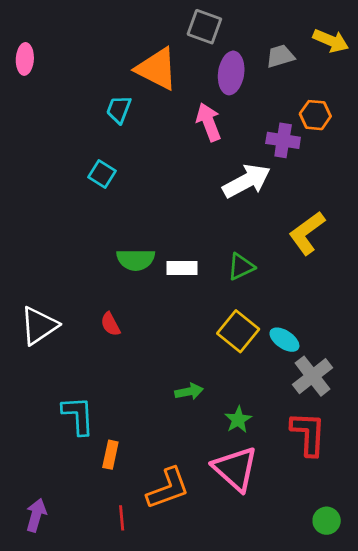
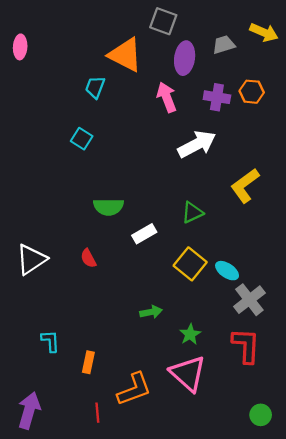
purple cross: (283, 140) -> (217, 97), moved
white rectangle: (182, 268) -> (144, 234), moved, turned -30
cyan L-shape: (78, 415) -> (50, 341), moved, size x0.7
purple arrow: (36, 515) -> (29, 410), size x1.4

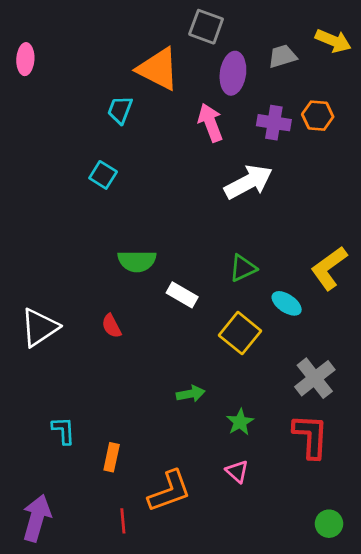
yellow L-shape: (245, 186) -> (329, 268), moved
white rectangle: (144, 234) -> (182, 295), turned 60
cyan ellipse: (227, 271) -> (287, 303), moved
pink triangle: (188, 373) -> (237, 471), size x0.5

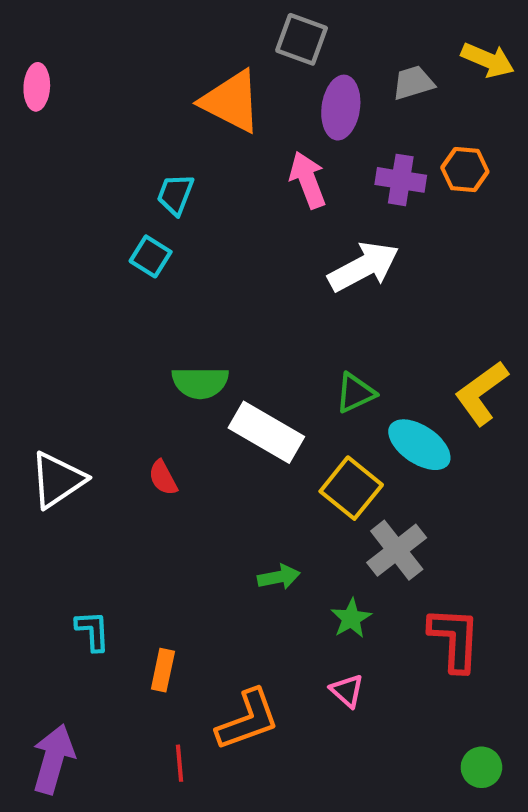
cyan trapezoid: (120, 110) -> (175, 194), moved
white rectangle: (182, 295) -> (266, 432), size x1.6
cyan ellipse: (287, 303) -> (419, 445), size x1.4
gray cross: (315, 378) -> (397, 550), moved

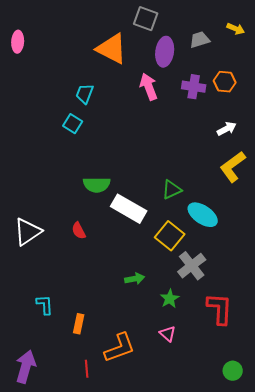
yellow arrow: (488, 60) -> (236, 29), size x0.7
white arrow: (364, 267) -> (227, 129), moved, size x0.6
yellow L-shape: (481, 393) -> (233, 167), moved

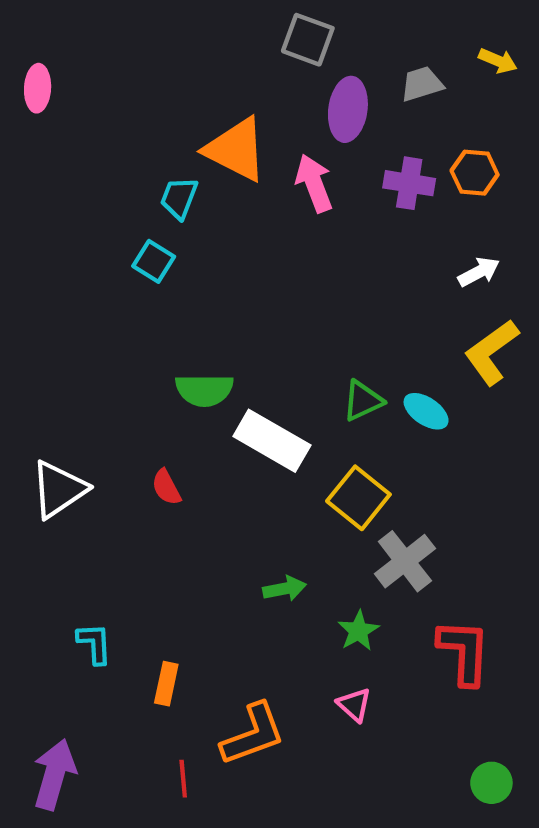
orange triangle: (112, 49) -> (236, 149), moved
cyan ellipse: (203, 215) -> (426, 411), moved, size x0.7

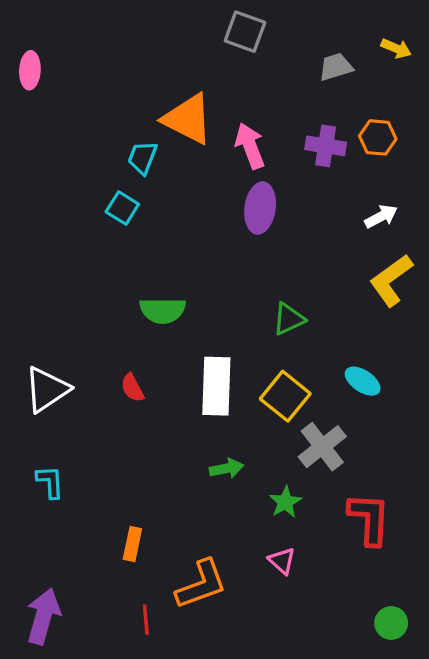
purple ellipse: (348, 109) -> (260, 208), moved
cyan ellipse: (426, 411) -> (363, 381), moved
white rectangle: (272, 441) -> (216, 386), moved, turned 62
cyan L-shape: (95, 643) -> (50, 482), moved

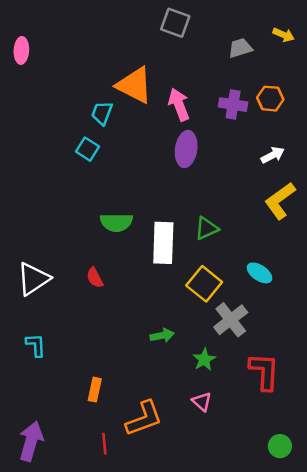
white rectangle: (216, 386) -> (163, 243), moved

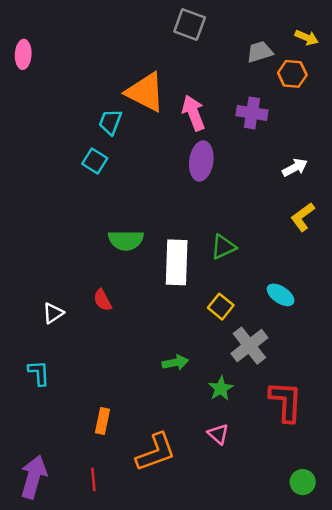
orange hexagon: (270, 99) -> (292, 74), moved
yellow L-shape: (280, 201) -> (303, 217), size x0.7
white triangle: (33, 279) -> (53, 313), moved, size x0.6
yellow square: (204, 284) -> (221, 307), size x0.7
red line: (104, 444) -> (93, 479), moved

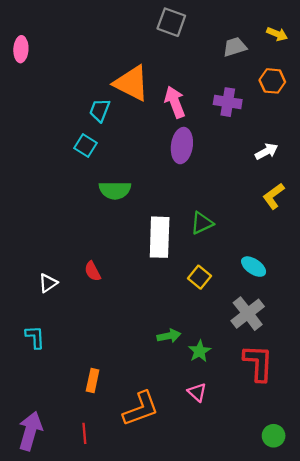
orange hexagon: (292, 74) -> (272, 81), moved
green semicircle: (126, 240) -> (115, 190), moved
gray cross: (249, 346) -> (248, 314), moved
green arrow: (175, 362) -> (169, 336), moved

